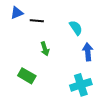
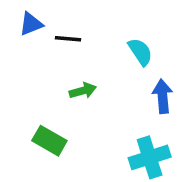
green arrow: (45, 49) -> (83, 91), turned -88

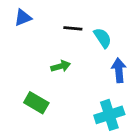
black line: (68, 39) -> (73, 28), moved

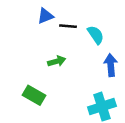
blue triangle: (23, 18) -> (45, 16), moved

